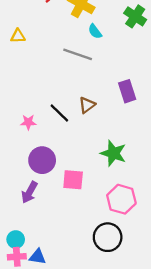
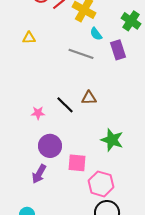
purple rectangle: (127, 91) -> (118, 50), moved
brown triangle: (87, 105) -> (89, 98), turned 35
pink hexagon: (121, 199) -> (101, 184), moved

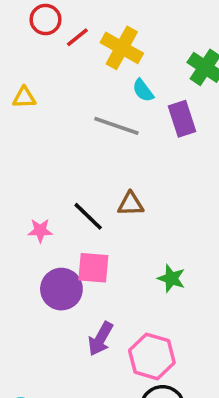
green star: (112, 140) -> (171, 278), size x0.7
pink square: (77, 163) -> (93, 268), moved
purple arrow: (39, 174) -> (100, 339), moved

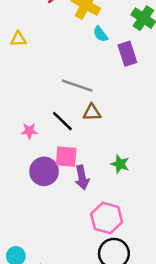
gray line: (116, 126) -> (77, 86), moved
purple arrow: (100, 339) -> (82, 178), moved, turned -40

